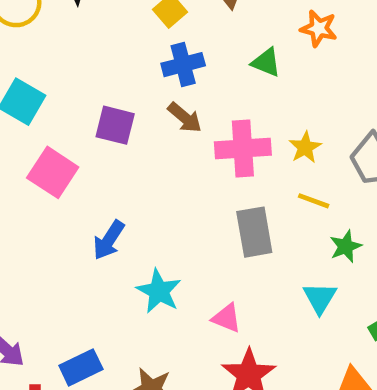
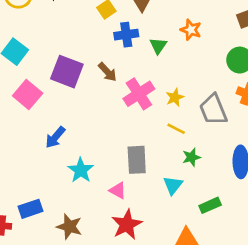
green triangle: (266, 62) -> (158, 46), turned 36
blue cross: (183, 65) -> (126, 35), moved
purple square: (115, 125) -> (67, 72), size x1.4
pink cross: (243, 149) -> (139, 94), turned -36
gray rectangle: (254, 232) -> (137, 160), moved

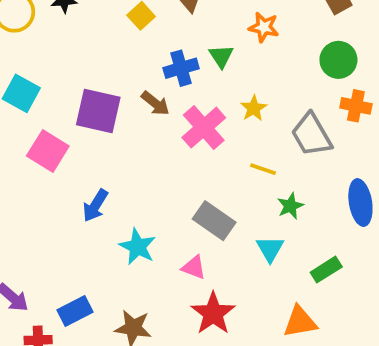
blue cross: (126, 35) -> (181, 68), moved
yellow star: (175, 97) -> (254, 108), moved
gray rectangle: (137, 160) -> (214, 221), turned -44

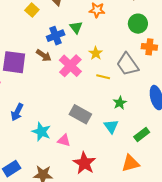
yellow line: (263, 169) -> (103, 77), moved
pink triangle: (194, 267) -> (64, 140), moved

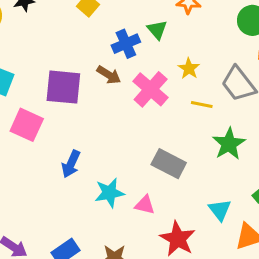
green star: (120, 103) -> (229, 144), size x1.5
cyan triangle: (111, 126) -> (220, 210), moved
cyan star: (41, 132) -> (109, 193), turned -30

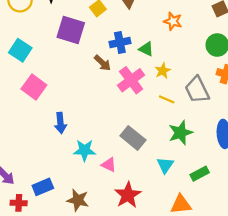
green triangle: (157, 30) -> (146, 49), moved, turned -35
purple square: (63, 87) -> (71, 30), moved
blue arrow: (71, 164) -> (60, 123), turned -42
cyan triangle: (220, 210) -> (165, 165), moved

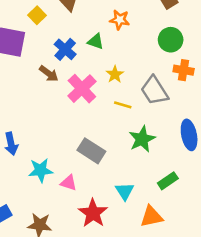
blue cross: (120, 42) -> (65, 49), turned -30
green triangle: (146, 49) -> (96, 41), moved
cyan triangle: (165, 165) -> (125, 191), moved

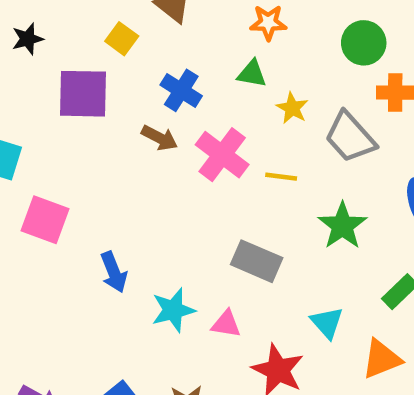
green triangle: (96, 41) -> (252, 74), moved
yellow star: (115, 74) -> (292, 108), moved
yellow line: (123, 105) -> (281, 177), moved

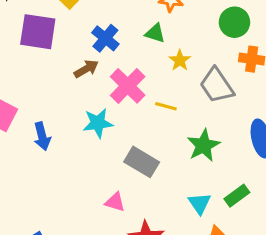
brown arrow: (160, 138) -> (86, 69), turned -65
blue arrow: (114, 272) -> (42, 136), moved
cyan star: (173, 310) -> (98, 123), moved
cyan triangle: (327, 323) -> (200, 203), moved

